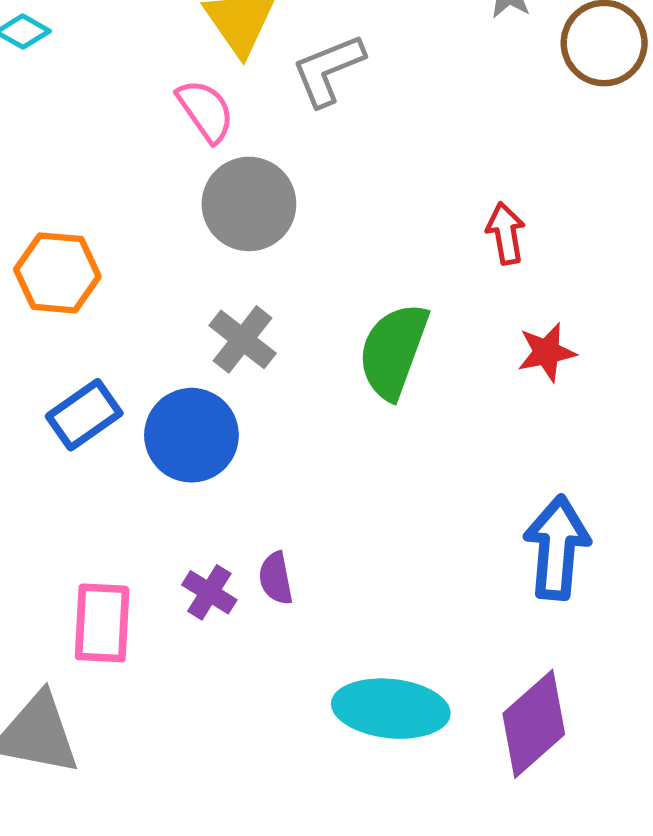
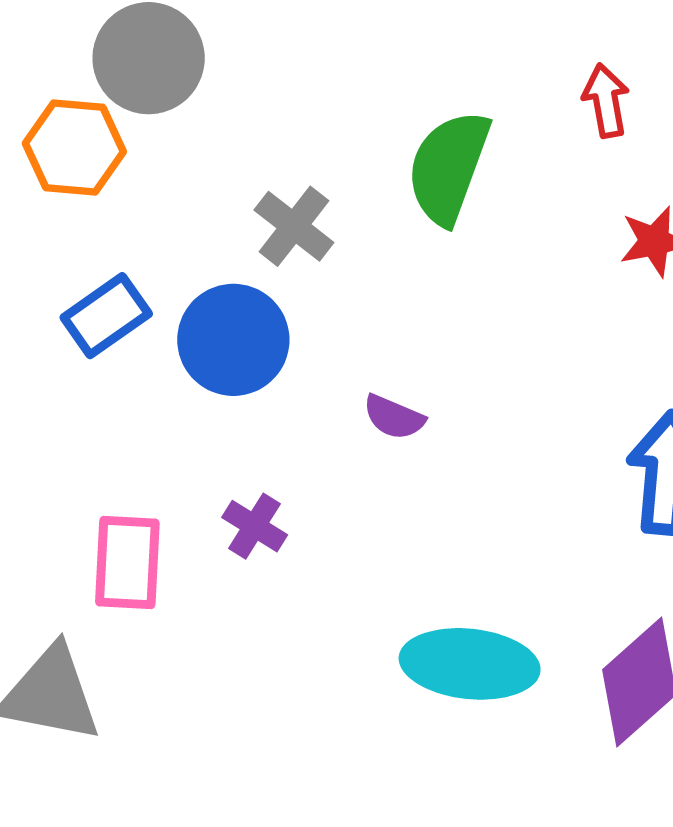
gray circle: (249, 204) -> (149, 58), moved
green semicircle: (393, 351) -> (448, 167), moved
purple semicircle: (276, 578) -> (394, 417), moved, turned -56

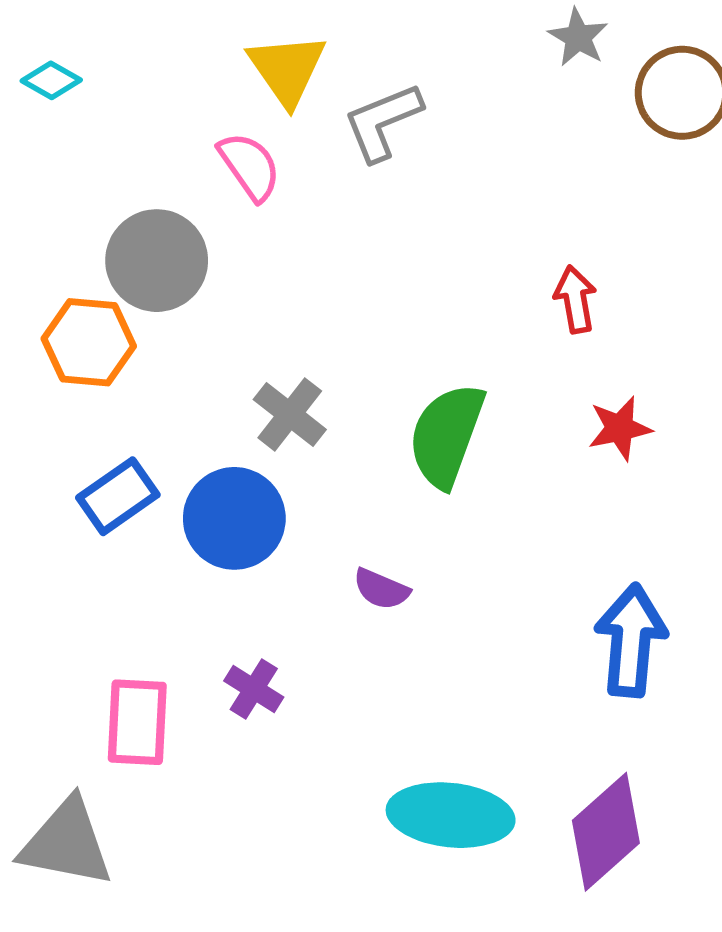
green semicircle: (448, 167) -> (446, 435), moved

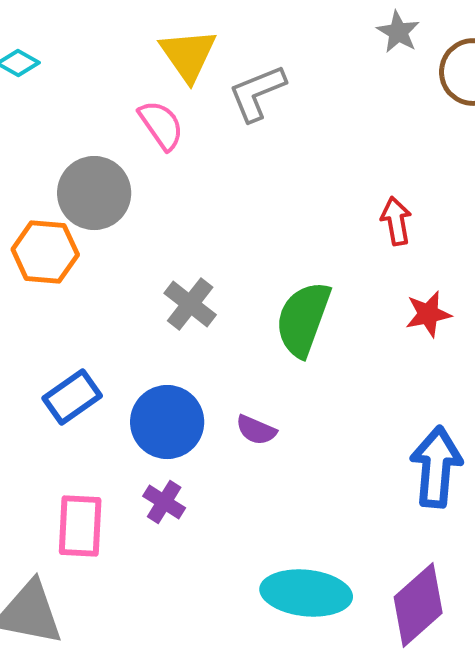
blue rectangle: (118, 496) -> (72, 397), moved
blue circle: (234, 518) -> (167, 422), moved

